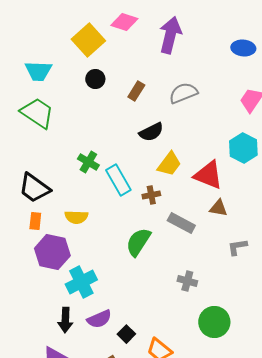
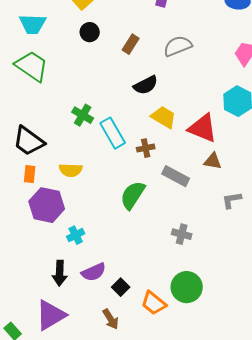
yellow trapezoid: (169, 164) -> (164, 117), turned -96
cyan cross: (81, 282) -> (76, 235), size x0.6
green circle: (214, 322) -> (187, 287), moved

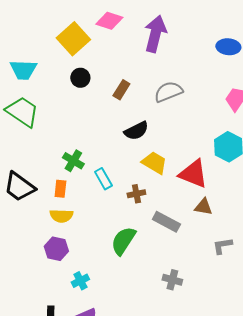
cyan rectangle: (113, 133) -> (103, 179), size x0.7
orange rectangle: (30, 174) -> (60, 189), moved
purple hexagon: (47, 205) -> (56, 249), moved, size x0.7
cyan cross: (76, 235) -> (80, 281), moved

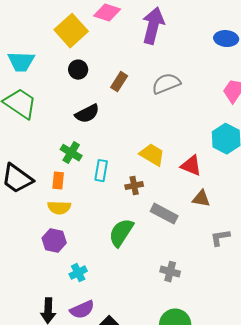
black semicircle: (136, 131) -> (87, 114), moved
red triangle: (193, 174) -> (191, 166), size x0.7
cyan rectangle: (103, 179) -> (101, 171), turned 40

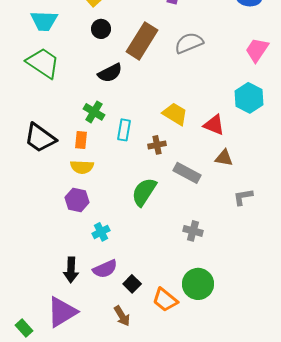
brown rectangle: (119, 82) -> (142, 41), size x1.8

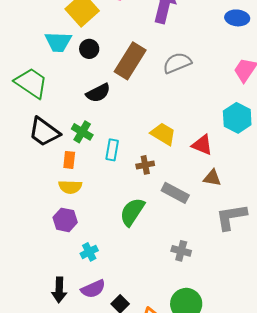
cyan trapezoid: (44, 21) -> (58, 42), moved
black trapezoid: (40, 138) -> (44, 132), moved
gray L-shape: (243, 197) -> (231, 217), size x1.6

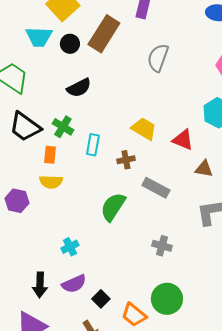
brown rectangle: (130, 61) -> (104, 34), moved
gray semicircle: (177, 63) -> (158, 58), turned -48
brown triangle: (212, 178) -> (204, 169), moved
purple hexagon: (65, 220) -> (17, 201), moved

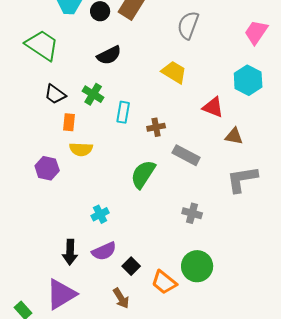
black trapezoid: (25, 127) -> (55, 94), size x0.7
yellow trapezoid: (144, 129) -> (174, 72), moved
orange rectangle: (50, 155) -> (69, 122), moved

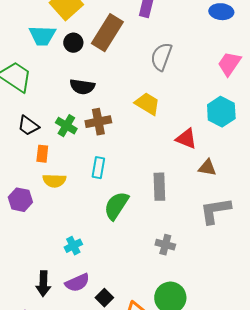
black semicircle: (109, 55) -> (82, 87), turned 35
cyan rectangle: (123, 112) -> (98, 168), moved
brown cross: (156, 127) -> (98, 122), moved, size x1.4
gray rectangle: (186, 155) -> (159, 187), turned 60

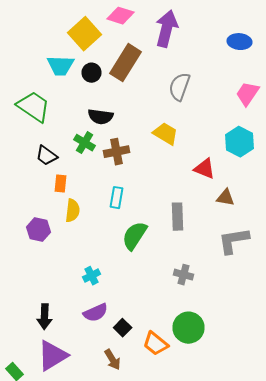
green cross: (66, 126) -> (84, 143), moved
yellow semicircle: (54, 181) -> (72, 211), turned -85
black arrow: (43, 284) -> (44, 317), moved

